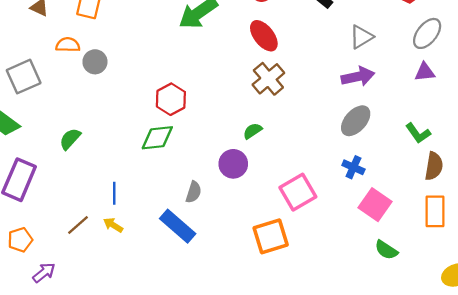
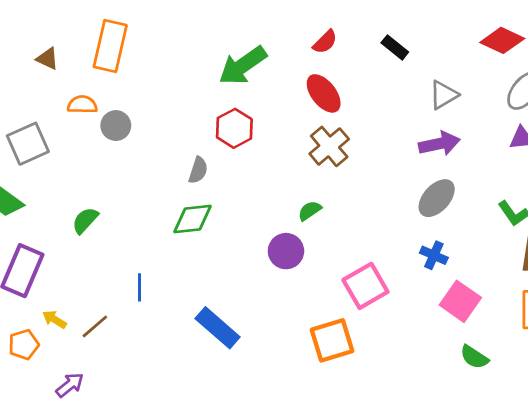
red hexagon: (171, 99) -> (234, 128), moved
gray semicircle: (194, 192) -> (198, 170), moved
yellow arrow: (113, 225) -> (54, 319), moved
purple arrow: (44, 273) -> (70, 385), moved

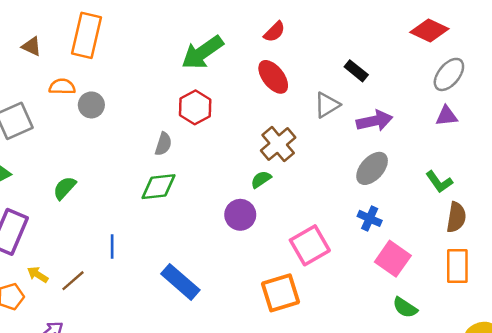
black rectangle: (395, 47) -> (356, 71), moved
gray triangle: (444, 95) -> (327, 105), moved
brown cross: (329, 146) -> (278, 144), moved

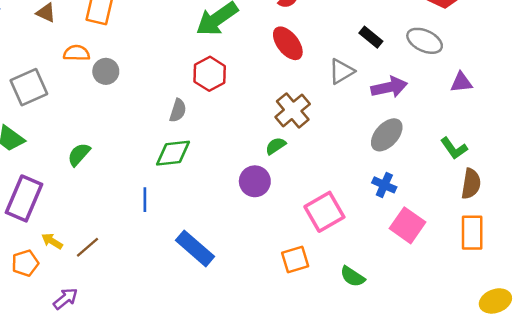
gray ellipse: (449, 74) -> (425, 41), moved, turned 76
blue line: (112, 247) -> (145, 200), moved
orange square: (281, 293) -> (295, 259), size x0.7
green semicircle: (405, 308) -> (353, 277), moved

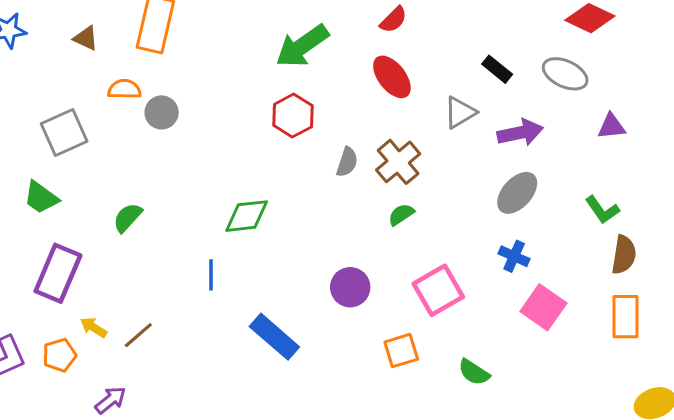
gray semicircle: (178, 110) -> (347, 162), moved
green semicircle: (276, 146) -> (401, 215), moved
purple circle: (255, 181) -> (350, 287), moved

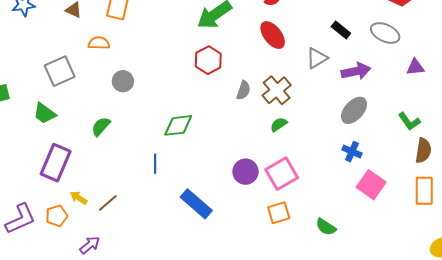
gray circle: (162, 112) -> (123, 81), moved
pink square: (438, 290) -> (282, 174), moved

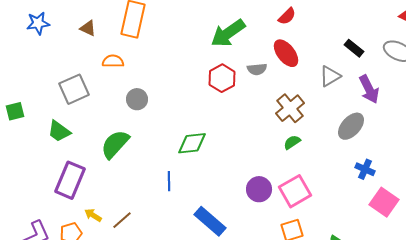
purple arrow: (356, 71) -> (369, 89), turned 76
gray semicircle: (243, 90) -> (257, 69), moved, turned 66
gray ellipse: (354, 110) -> (351, 126), moved
green semicircle: (101, 126) -> (115, 144), size x1.5

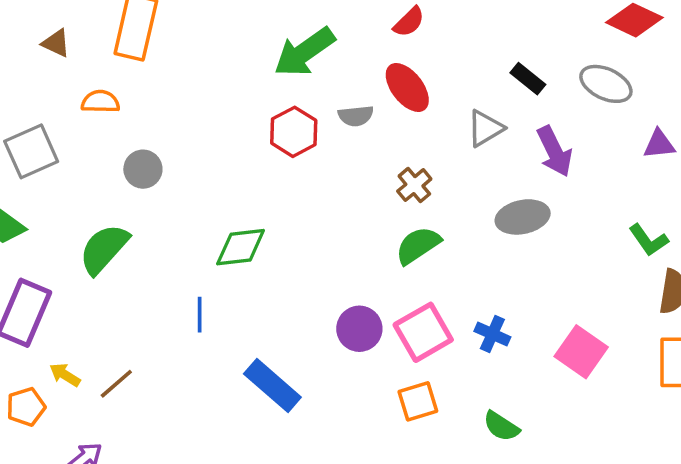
brown cross: (290, 108) -> (414, 185), size x0.7
gray ellipse: (351, 126) -> (523, 217), turned 36
green semicircle: (292, 142) -> (418, 245), size x1.5
blue cross: (365, 169) -> (492, 334), moved

